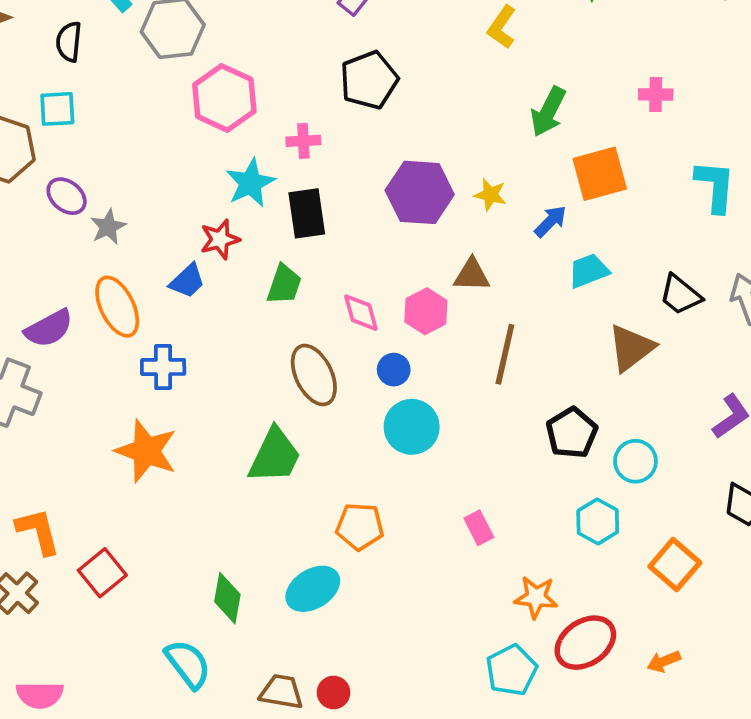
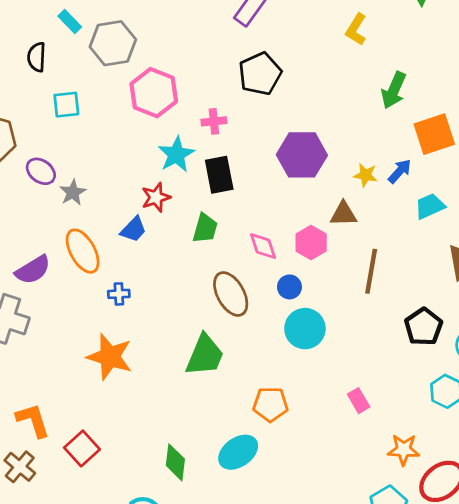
cyan square: (57, 109) -> (66, 105), moved
yellow star: (490, 195) -> (365, 175), moved
blue cross: (163, 367) -> (119, 294), size x0.7

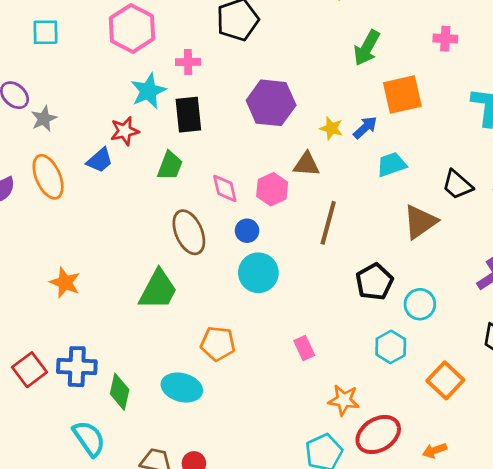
blue cross: (119, 294) -> (77, 367), moved, size x1.8
orange star: (110, 357) -> (65, 283), size x0.7
cyan ellipse: (238, 452) -> (182, 387), turned 45

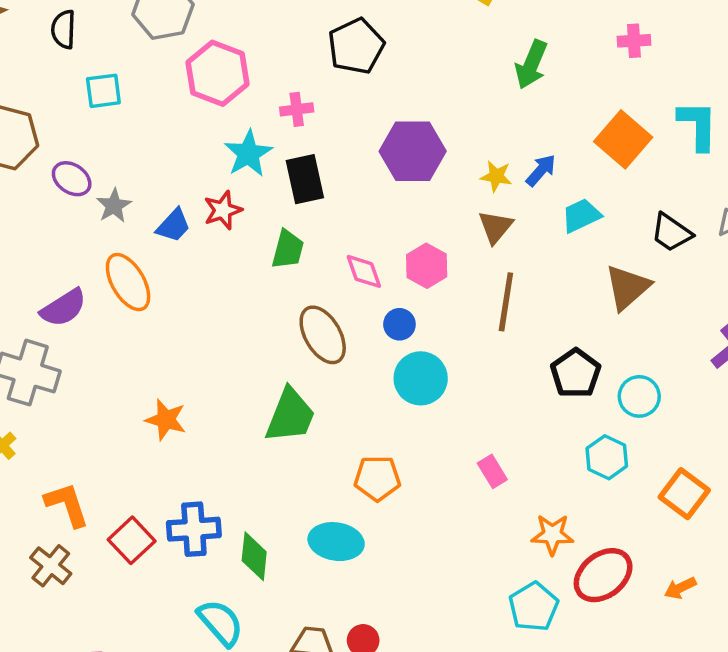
orange square: (402, 94) -> (623, 139), moved, turned -30
blue trapezoid: (100, 160) -> (173, 225), moved
brown triangle: (306, 164) -> (495, 227), moved, turned -48

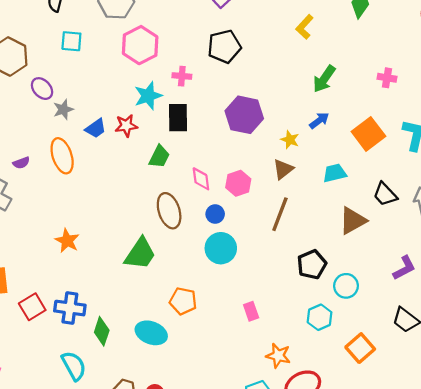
blue arrow: (541, 170) -> (319, 121), moved
purple semicircle: (63, 308) -> (21, 163), size x0.6

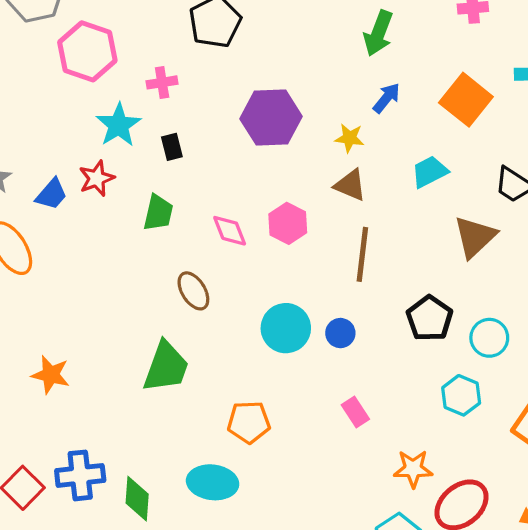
black rectangle: (178, 118) -> (172, 147), size x0.6
brown triangle: (283, 169) -> (350, 185), turned -45
brown ellipse: (169, 211) -> (193, 291), size x0.7
blue circle: (215, 214) -> (340, 333), moved

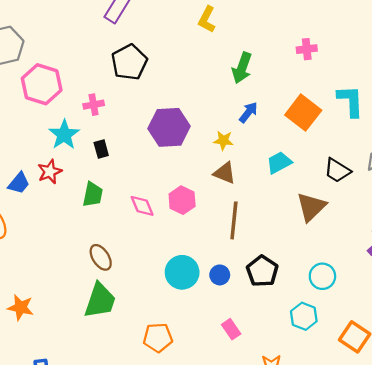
brown ellipse: (193, 291) -> (101, 257), moved
black pentagon: (430, 318) -> (262, 271), moved

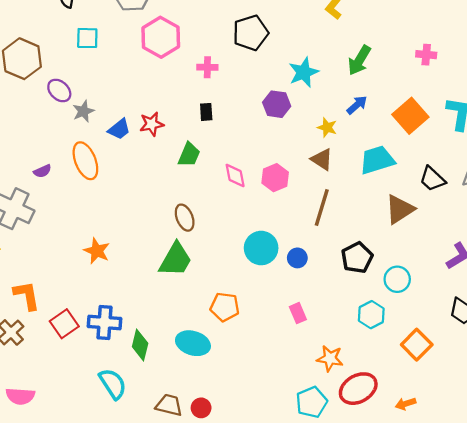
purple hexagon: (169, 127) -> (277, 104), size x0.7
cyan star: (64, 135) -> (304, 72), moved
cyan trapezoid: (279, 163) -> (377, 160), size x1.4
black pentagon: (262, 271) -> (357, 258), moved

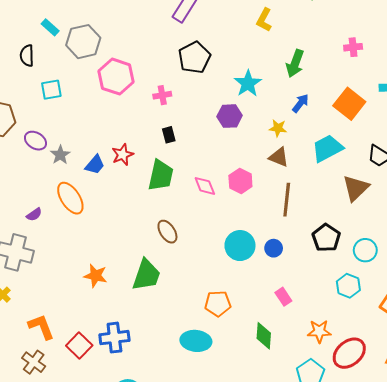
green trapezoid: (189, 155) -> (161, 175), size x1.4
green trapezoid: (176, 260) -> (146, 275), moved
green diamond: (140, 345) -> (264, 336), moved

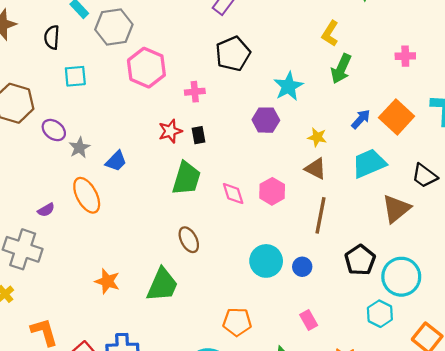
yellow L-shape: (264, 20) -> (330, 34), moved
blue arrow: (300, 103) -> (361, 119), moved
red star: (123, 155) -> (170, 131), moved
cyan circle: (365, 250) -> (401, 277), size x1.5

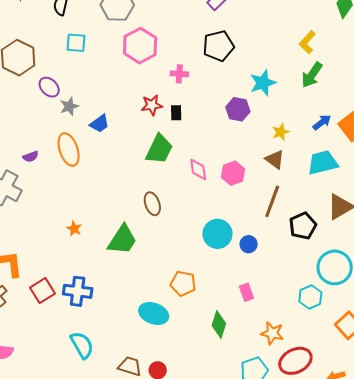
yellow star: (317, 137) -> (281, 132), turned 30
black pentagon: (360, 260) -> (303, 226), moved
orange star: (107, 281) -> (74, 229), size x0.7

